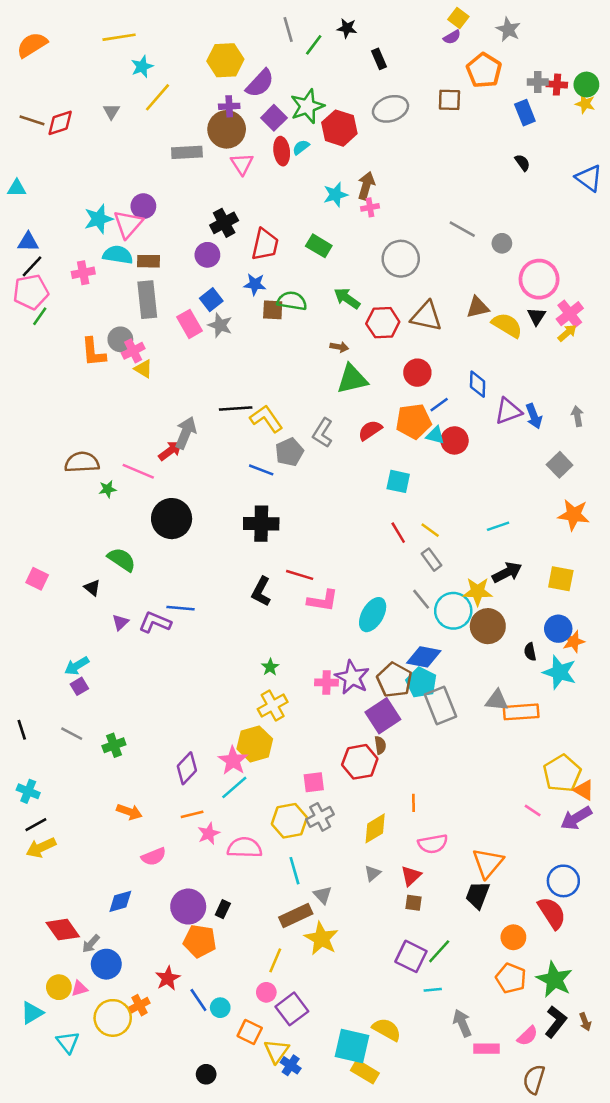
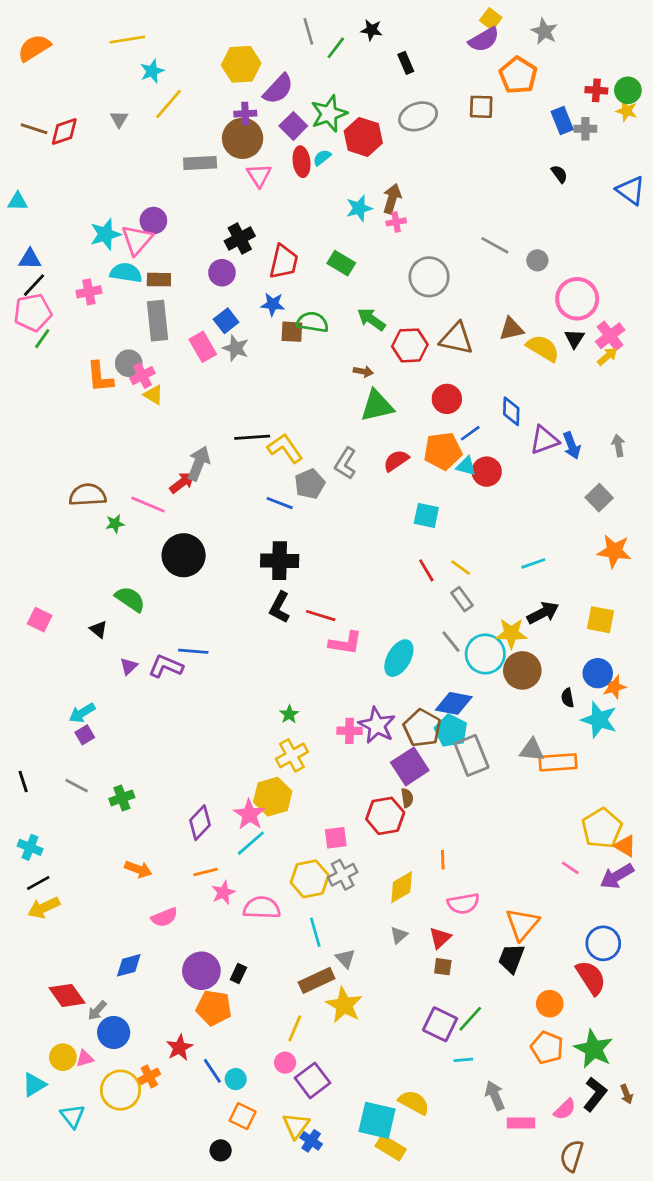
purple semicircle: (452, 37) -> (484, 40), size x1.6
gray cross: (538, 82) -> (585, 129), moved
black L-shape: (261, 592) -> (280, 607), moved
orange square: (250, 1032) -> (243, 1116), moved

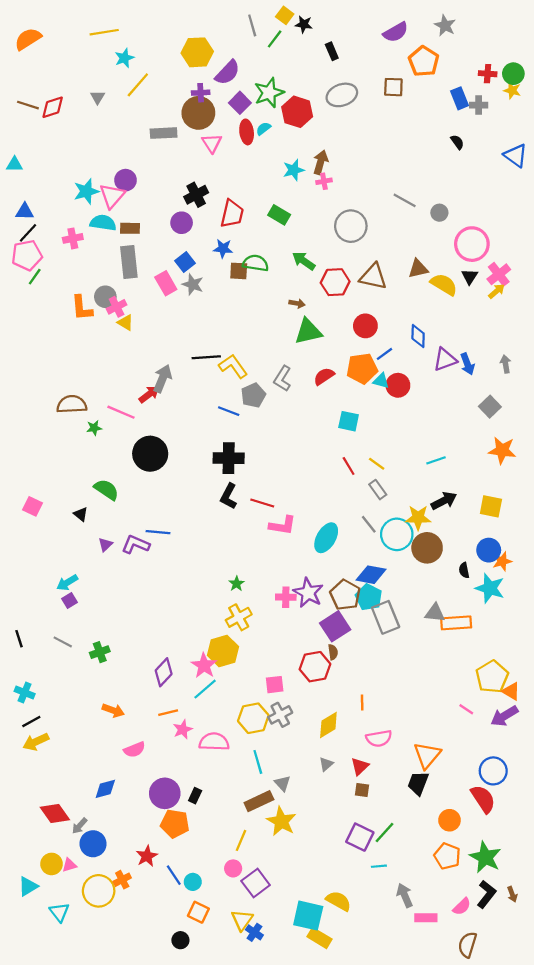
yellow square: (491, 19) -> (285, 15), moved

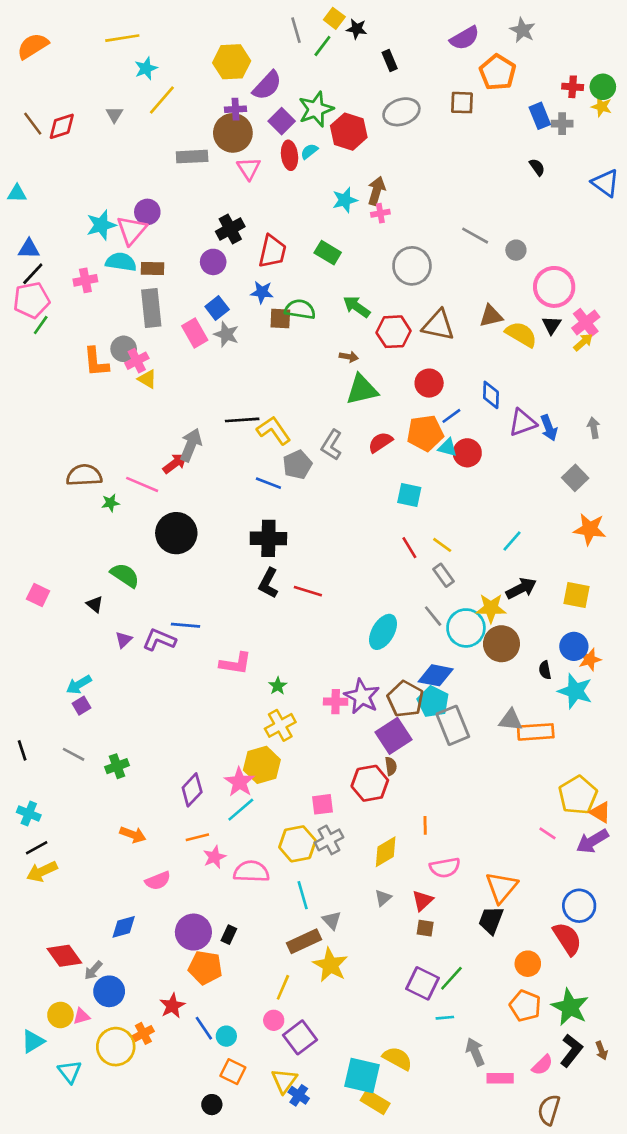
brown line: (28, 105) -> (33, 124), turned 35
cyan line: (436, 460) -> (512, 541), turned -30
pink L-shape: (282, 525) -> (236, 663), moved

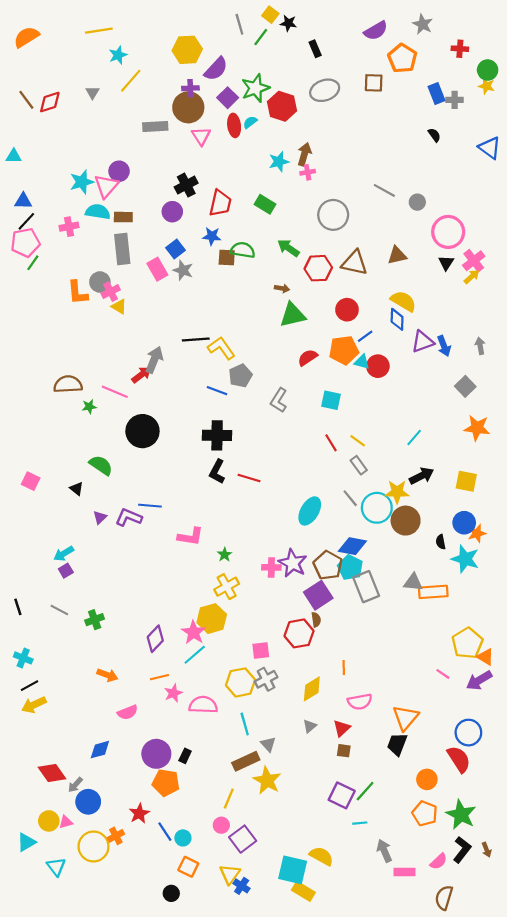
red cross: (573, 87) -> (460, 49), moved
yellow semicircle: (521, 334) -> (403, 301), moved
gray L-shape: (332, 445) -> (279, 400), moved

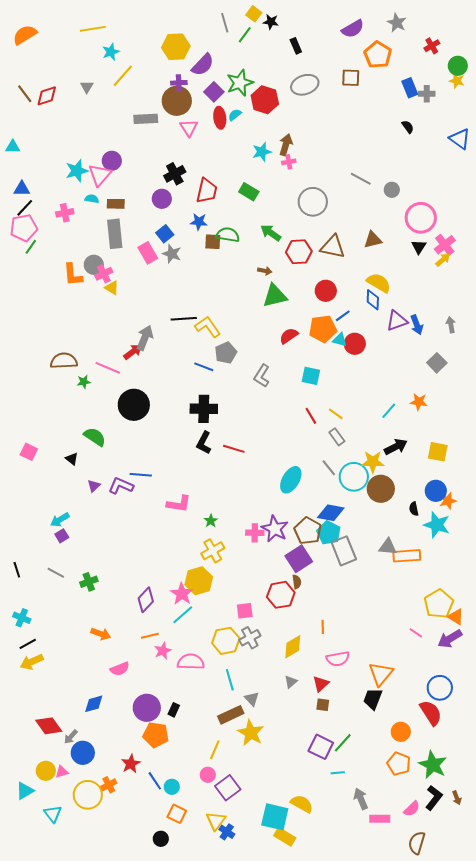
red cross: (460, 49) -> (432, 46), turned -35
cyan semicircle: (98, 212) -> (92, 199), size x0.6
orange star: (477, 428) -> (419, 402), moved, size x0.7

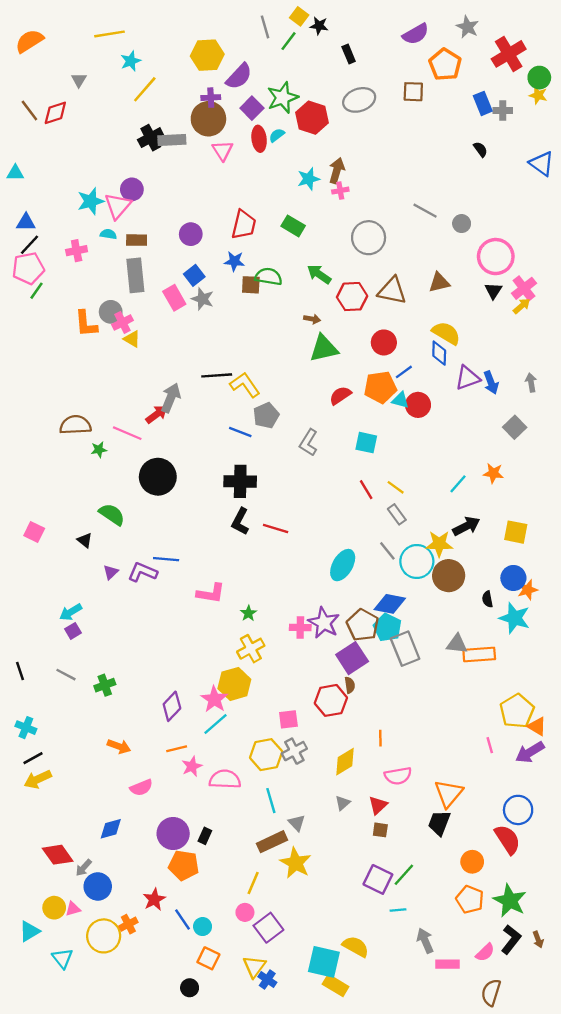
red cross: (432, 46) -> (509, 54), size x1.8
gray triangle: (87, 87) -> (79, 80), moved
black cross: (175, 174) -> (151, 138), moved
pink line: (416, 633) -> (490, 745), turned 40

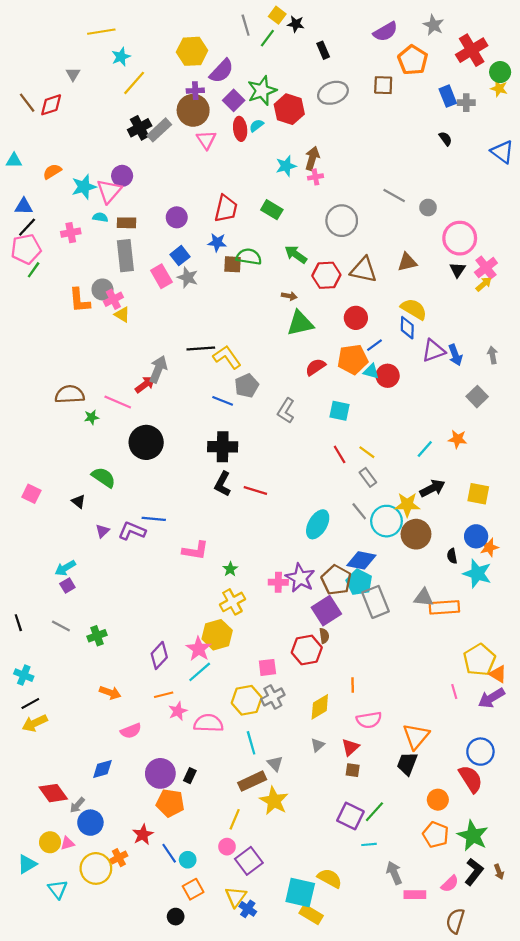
orange semicircle: (29, 41) -> (52, 171), moved, size x0.7
gray rectangle: (172, 140) -> (159, 130), turned -40
orange square: (208, 958) -> (193, 889), turned 35

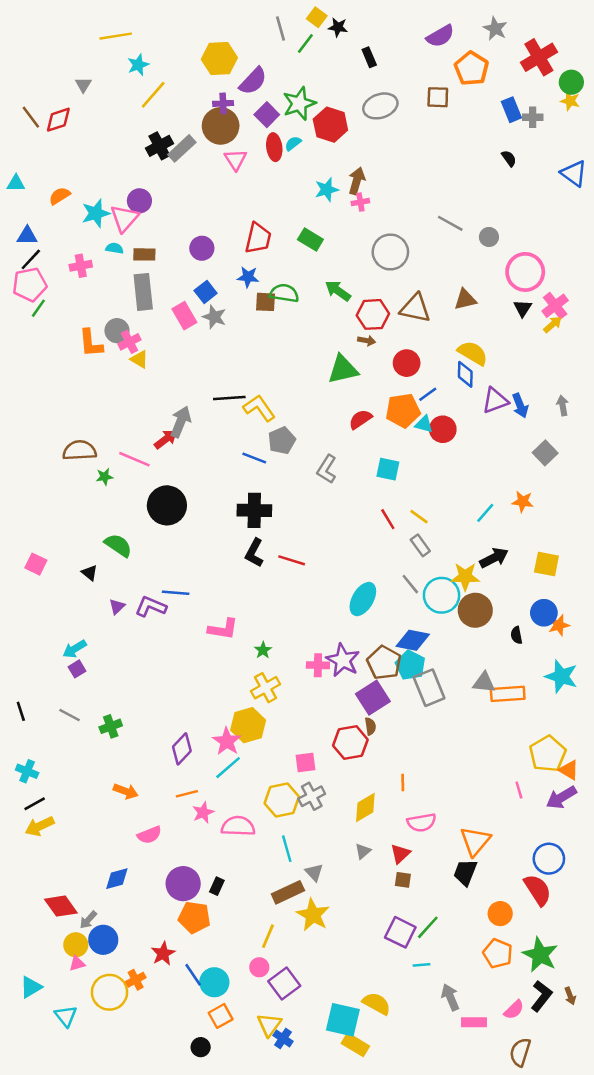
brown arrow: (289, 296) -> (367, 341), moved
cyan star: (477, 574) -> (561, 676), moved
yellow circle: (50, 842) -> (76, 945), moved
cyan circle: (188, 860) -> (214, 982), size x1.5

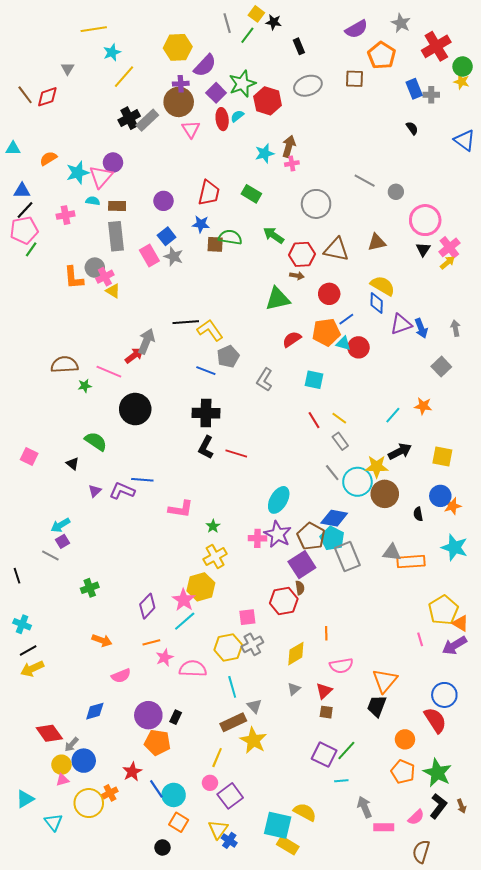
cyan ellipse: (363, 599) -> (279, 500), moved
gray line: (70, 715) -> (50, 556), moved
orange square: (221, 1016) -> (179, 822), turned -30

